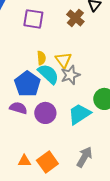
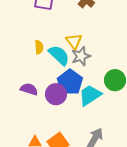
yellow semicircle: (41, 58) -> (39, 47), moved
blue pentagon: (27, 84) -> (70, 82), moved

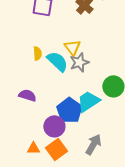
blue pentagon: (70, 82) -> (69, 110), moved
purple circle: (56, 94) -> (54, 126), moved

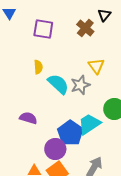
yellow triangle: (72, 47) -> (96, 66), moved
yellow semicircle: (37, 53) -> (38, 67), moved

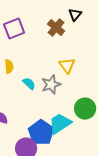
purple square: (43, 29) -> (14, 29), turned -30
cyan semicircle: (58, 84) -> (29, 84), size x0.6

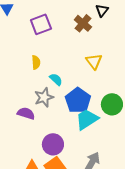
gray star: (51, 85) -> (44, 97), moved
blue pentagon: (41, 133) -> (78, 100), moved

